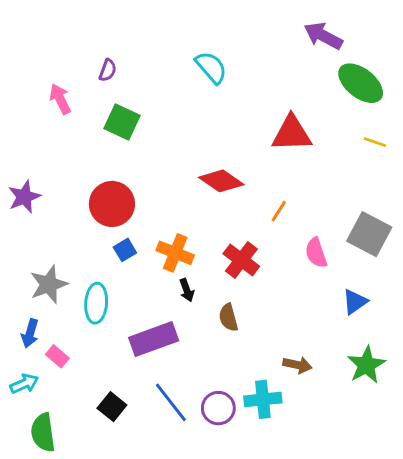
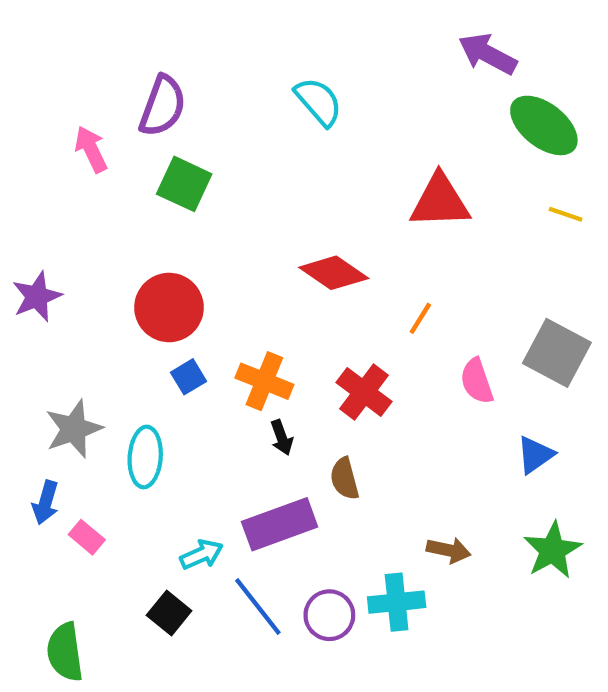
purple semicircle: (108, 70) -> (163, 106), size x1.8
purple rectangle: (154, 339) -> (280, 524), moved
cyan arrow: (24, 384) -> (202, 554), moved

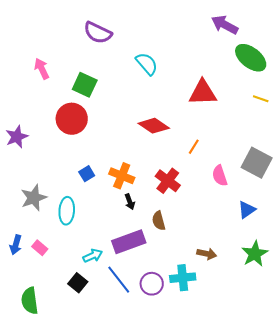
cyan semicircle: (319, 102) -> (147, 64), moved
purple semicircle: (163, 106) -> (98, 33), moved, turned 96
red circle: (169, 307) -> (72, 119), moved
blue arrow: (46, 502) -> (16, 245), moved

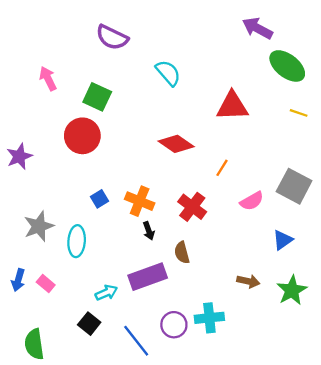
pink semicircle: (220, 176) -> (252, 201), turned -100
brown arrow: (207, 254) -> (248, 281), moved
blue line: (119, 280) -> (136, 341), moved

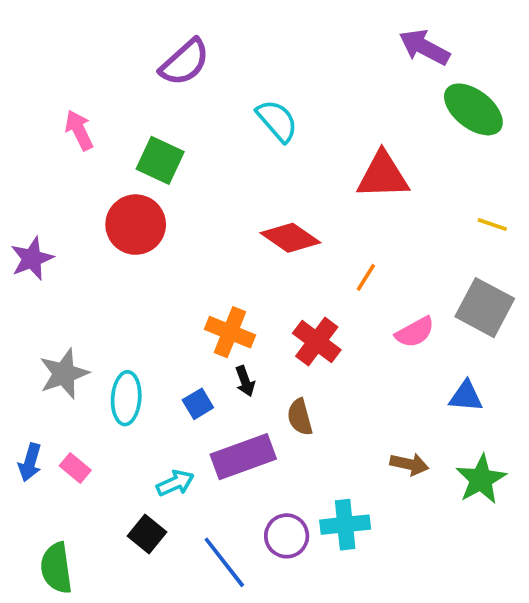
purple semicircle: (112, 37) -> (185, 62), turned -68
yellow line: (299, 113) -> (492, 225), moved
blue square: (99, 199) -> (198, 404), moved
blue triangle: (283, 240) -> (466, 396), turned 40

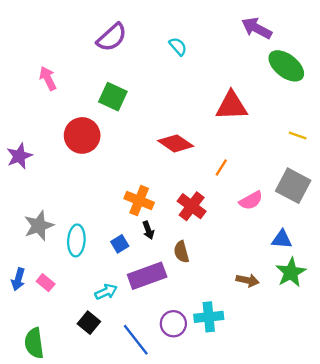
cyan semicircle: (277, 121) -> (178, 46), moved, size x0.7
green square: (160, 160) -> (113, 97), moved
green star: (481, 479) -> (291, 272), moved

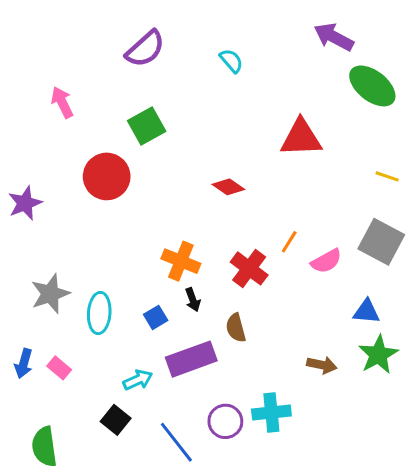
green square: (113, 97) -> (147, 126), turned 36
red diamond: (176, 143) -> (228, 187), size x0.7
orange line: (221, 167) -> (289, 242), moved

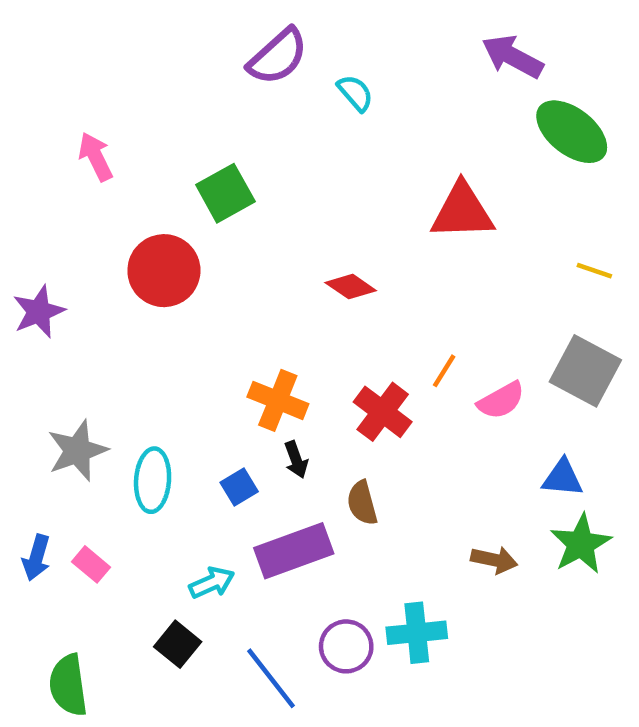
purple semicircle: (145, 49) -> (278, 57), moved

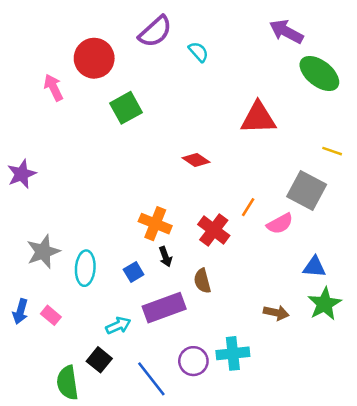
red circle: (164, 271) -> (94, 58), moved
gray square: (585, 371) -> (307, 191), moved
green semicircle: (68, 685) -> (67, 383), moved

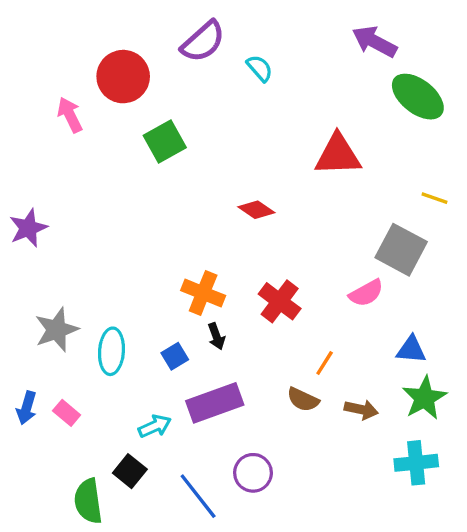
orange line: (248, 207) -> (325, 363), moved
brown semicircle: (202, 281) -> (303, 400), moved, turned -50
cyan cross: (233, 353) -> (416, 463), moved

